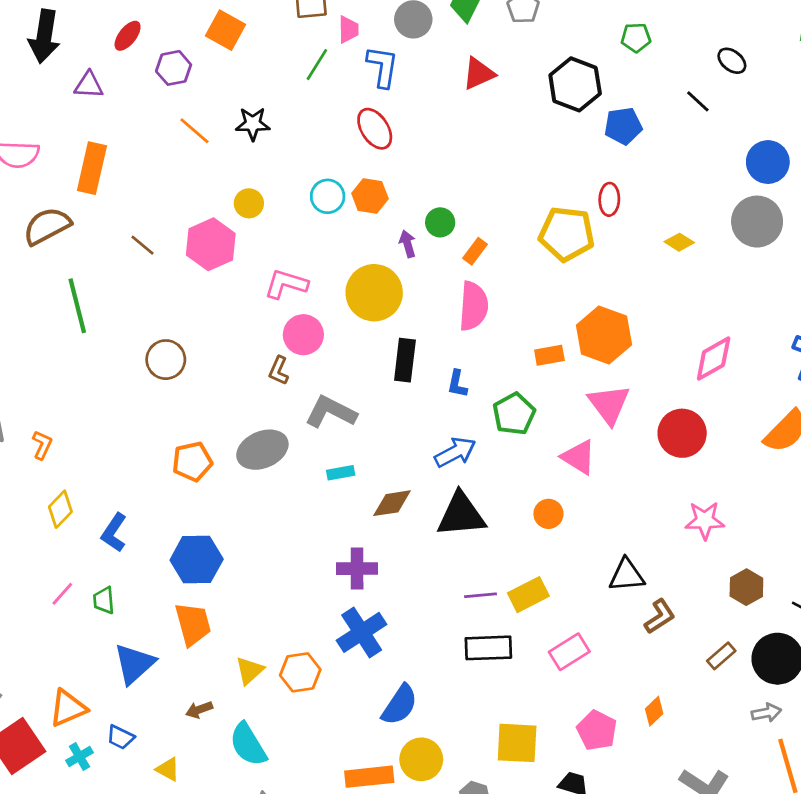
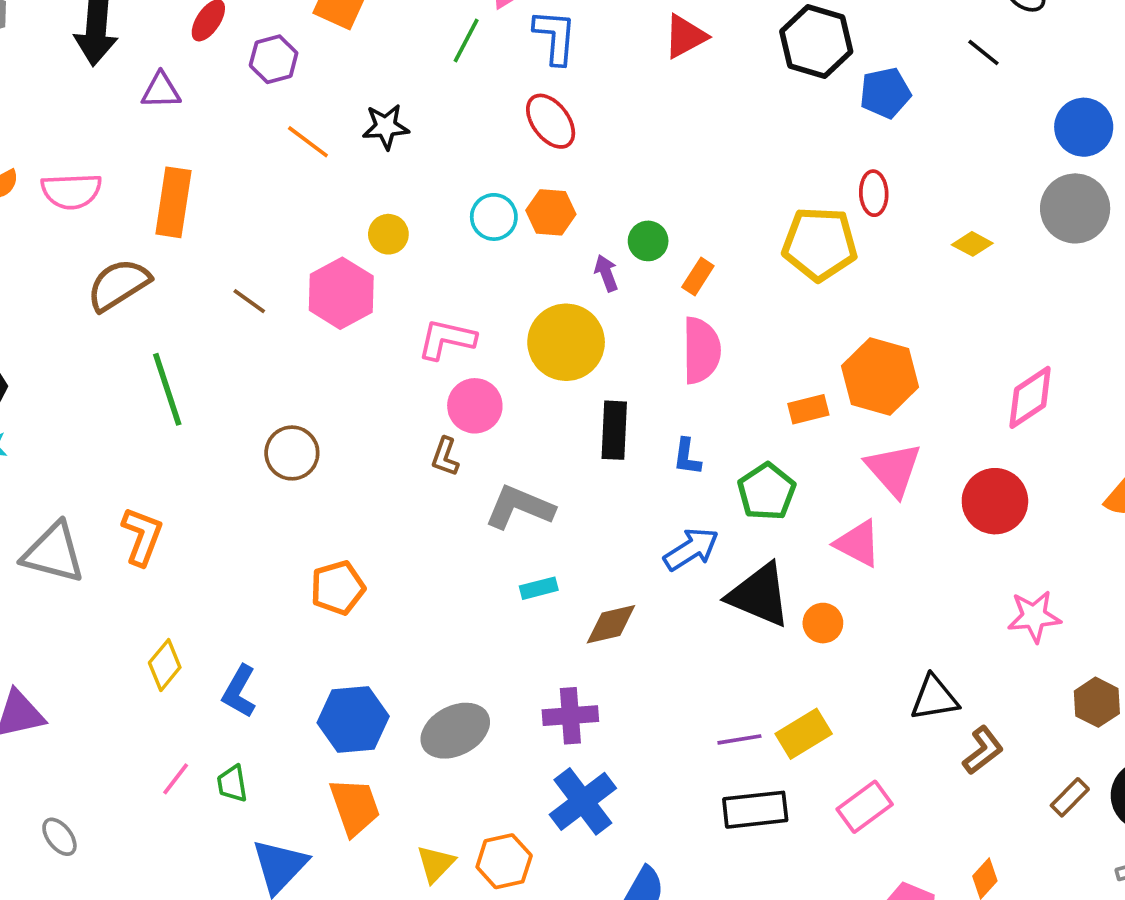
orange L-shape: (42, 445) -> (142, 536), moved, size x1.5
gray ellipse: (262, 450) -> (455, 731), moved
black triangle: (461, 515) -> (759, 595), moved, turned 32

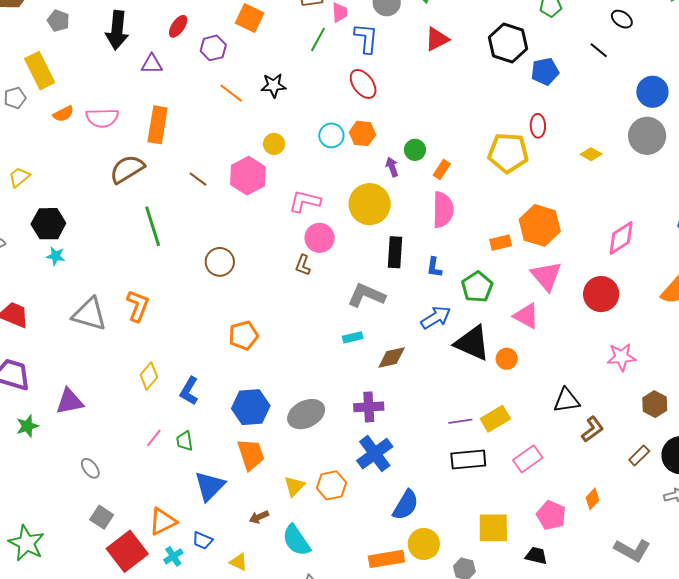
gray L-shape: (519, 507) -> (366, 295), moved

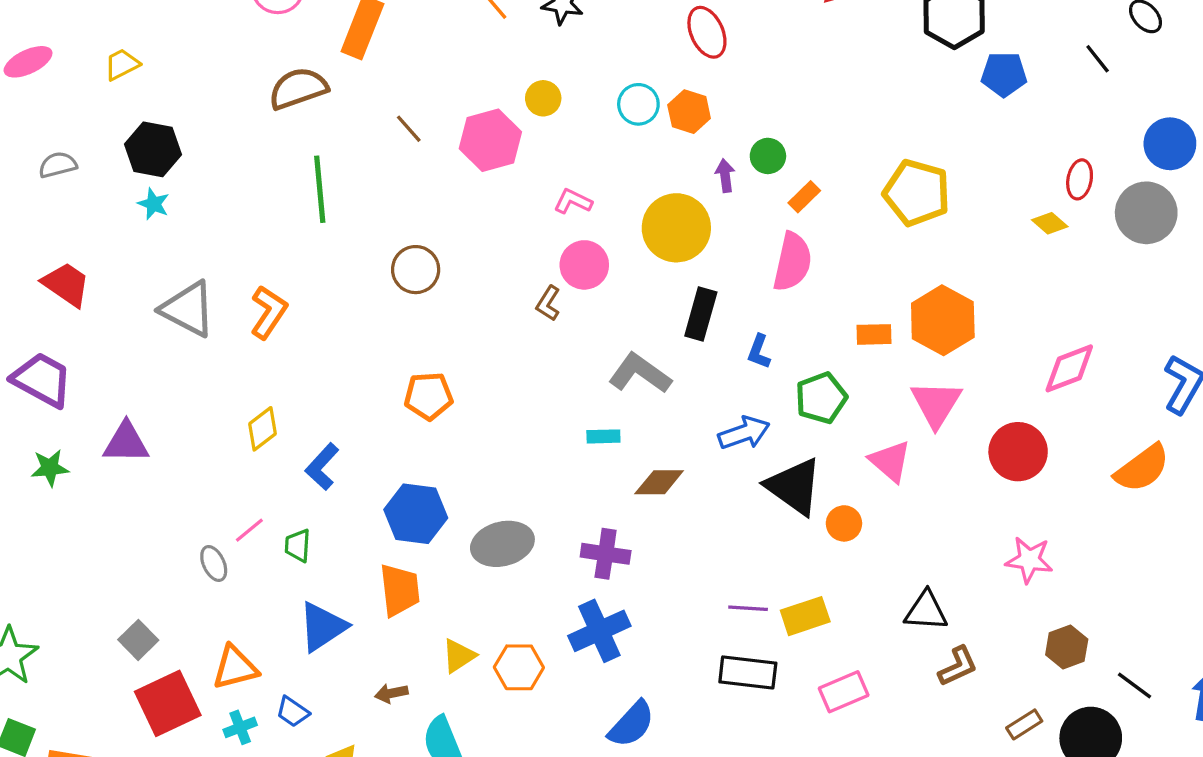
red ellipse: (538, 126) -> (1080, 179), moved
pink L-shape: (305, 201) -> (573, 201), size x0.7
gray ellipse: (90, 468) -> (214, 564), moved

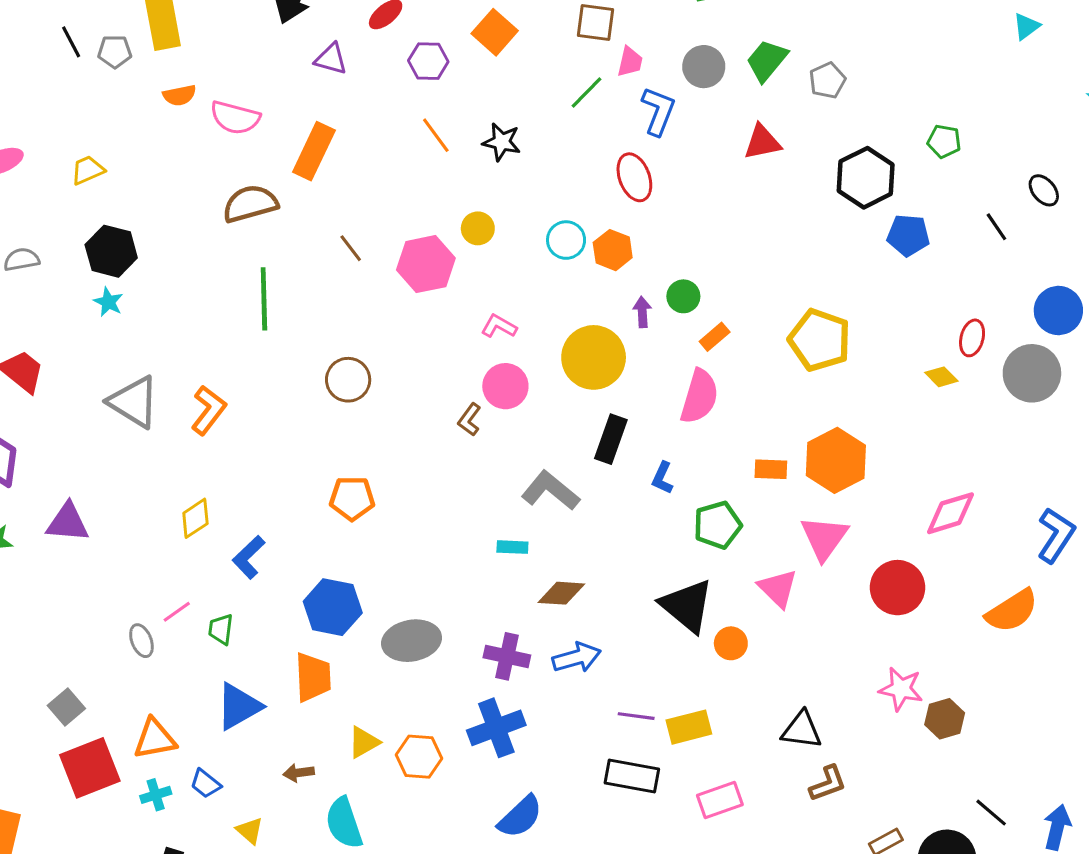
blue arrow: (744, 433) -> (577, 658), moved
brown hexagon: (1067, 647) -> (945, 719), moved

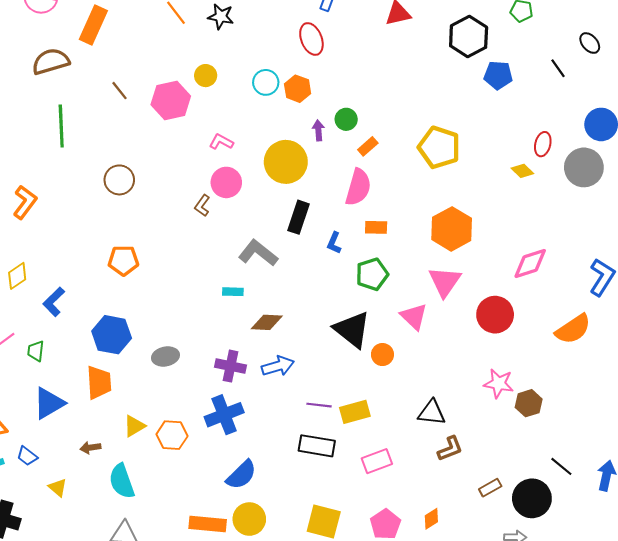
orange rectangle: (771, 469) -> (376, 227), moved
gray ellipse: (412, 641) -> (165, 356), size x0.7

